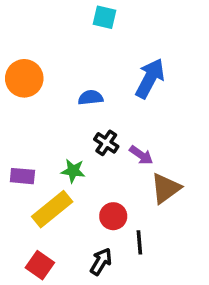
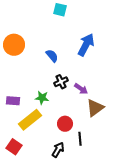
blue semicircle: (91, 98) -> (52, 56), turned 56
black cross: (106, 143) -> (61, 82), turned 32
red square: (40, 265) -> (14, 147), moved

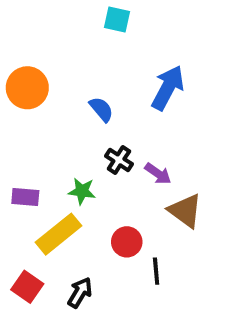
black cross: (61, 82) -> (119, 160), turned -32
brown triangle: (95, 108) -> (185, 211), turned -48
black arrow: (58, 150) -> (80, 293), moved

